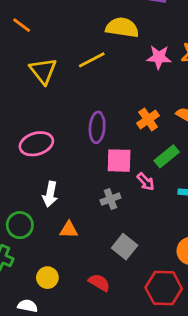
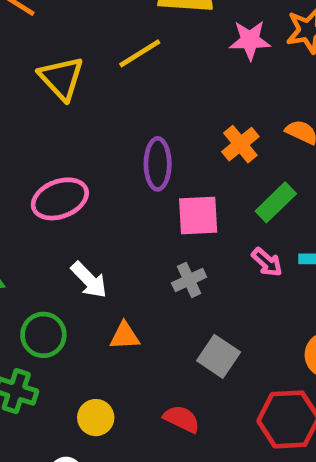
pink arrow: (146, 182) -> (267, 262), moved
white arrow: (50, 194) -> (89, 280), turned -50

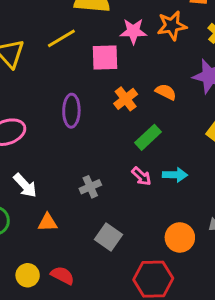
pink square: (198, 216) -> (105, 58), moved
red semicircle: (182, 419) -> (62, 275), moved

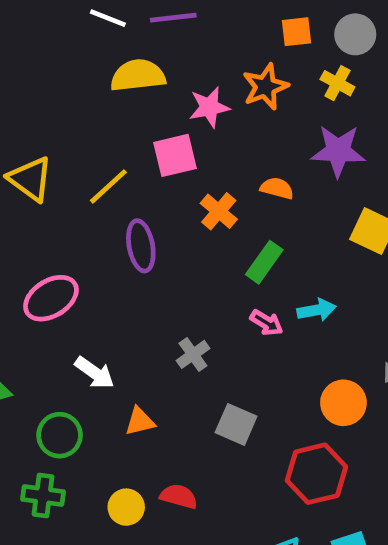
yellow line: (61, 38) -> (108, 186), moved

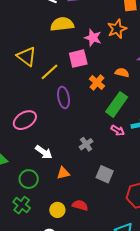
pink star: (209, 107) -> (93, 38), turned 30
yellow triangle: (30, 179) -> (27, 56), moved
green rectangle: (264, 262) -> (117, 104), size x1.4
green cross: (43, 495) -> (22, 205), turned 30

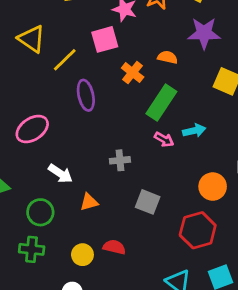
gray cross: (86, 144) -> (120, 160), turned 32
green cross: (22, 205) -> (32, 249), turned -30

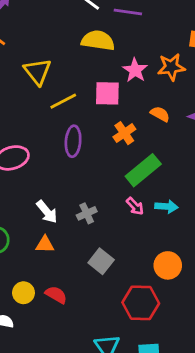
orange semicircle: (168, 57) -> (160, 114), moved
gray cross: (120, 160) -> (87, 213), turned -36
white arrow: (60, 173) -> (47, 212), moved

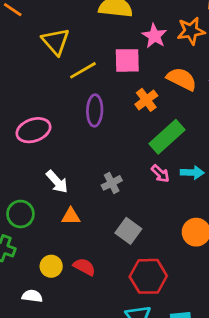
orange semicircle: (160, 114) -> (182, 79), size x1.5
white arrow: (47, 212) -> (57, 182), moved
red hexagon: (141, 303) -> (148, 276), moved

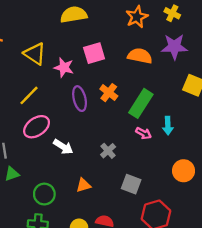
pink star: (154, 36) -> (64, 67), moved
yellow line: (83, 70) -> (29, 95), moved
orange cross: (146, 100) -> (109, 93), moved
cyan arrow: (192, 173) -> (168, 126), turned 102
white arrow: (57, 182) -> (63, 147), moved

